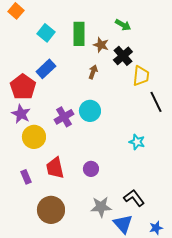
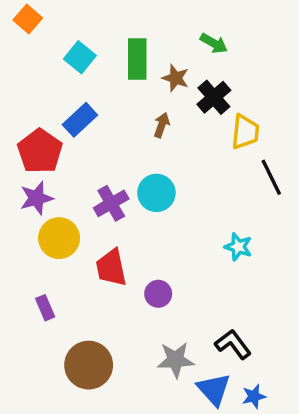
purple star: (21, 114) -> (36, 198), turned 30
red trapezoid: (55, 168) -> (111, 268), moved
blue star: (156, 228) -> (254, 396), moved

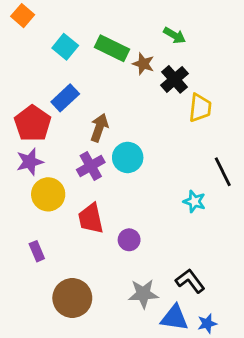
green rectangle: (137, 59) -> (112, 48), turned -64
brown arrow: (162, 125) -> (99, 128), moved, size x1.4
black line: (271, 177) -> (223, 172), moved
blue triangle: (214, 389) -> (175, 318), turned -40

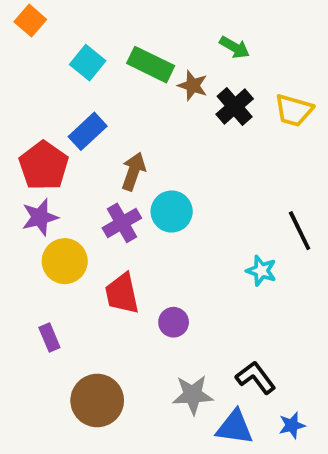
yellow trapezoid: (200, 108) -> (294, 110), moved, turned 100
blue star: (207, 324) -> (292, 425), moved

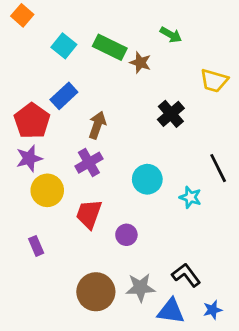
black cross: (235, 107) -> (171, 114), moved
cyan circle: (172, 211) -> (147, 179), moved
red trapezoid: (122, 294) -> (89, 214), turned 32
brown circle: (97, 400) -> (96, 292), moved

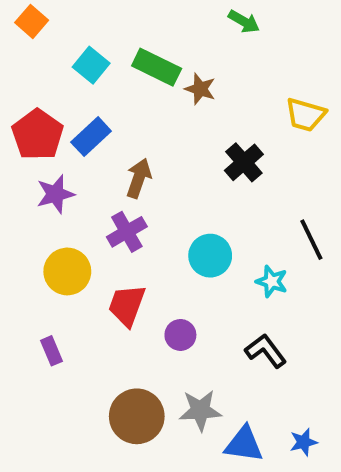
green arrow: (171, 35) -> (244, 21), moved
red pentagon: (32, 121) -> (38, 135), moved
purple star: (29, 158) -> (55, 194), moved
black L-shape: (186, 275) -> (266, 351), moved

